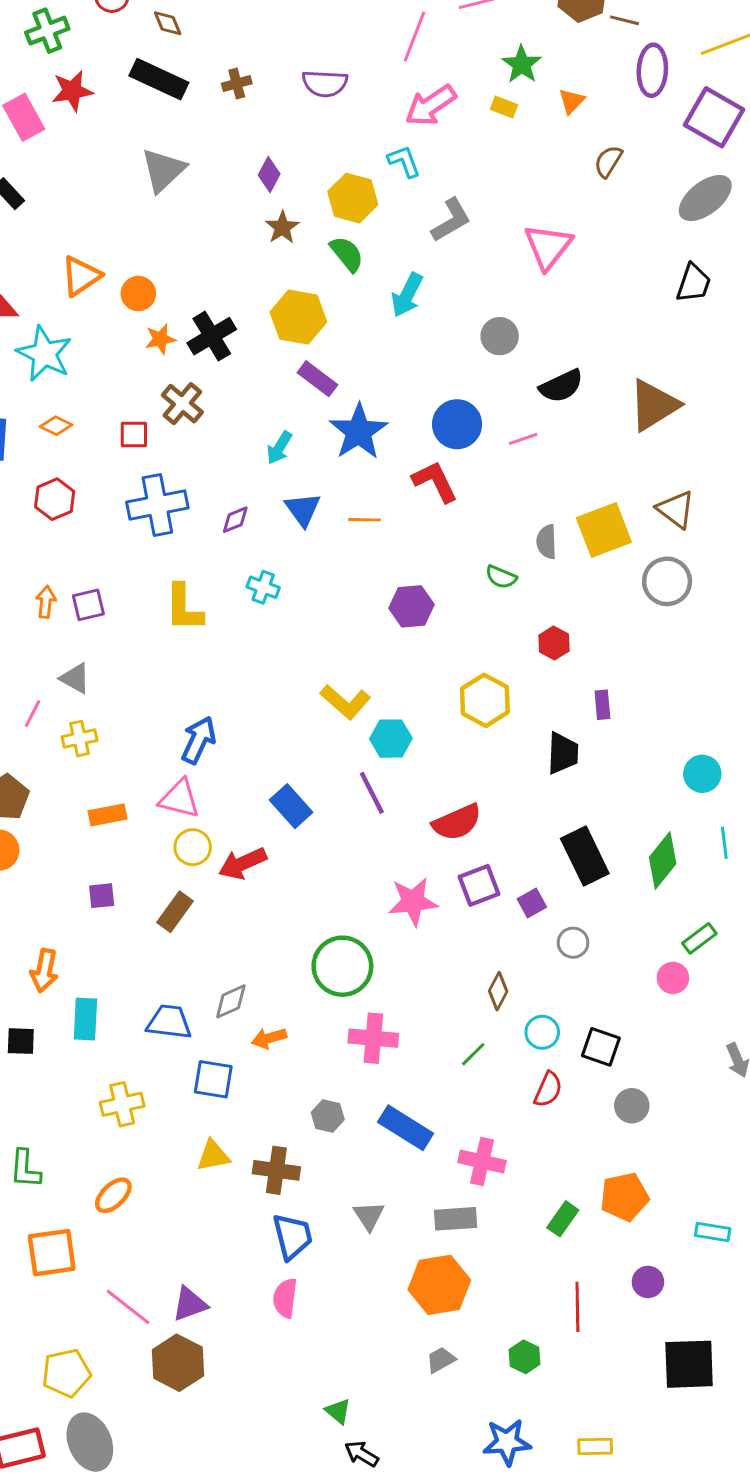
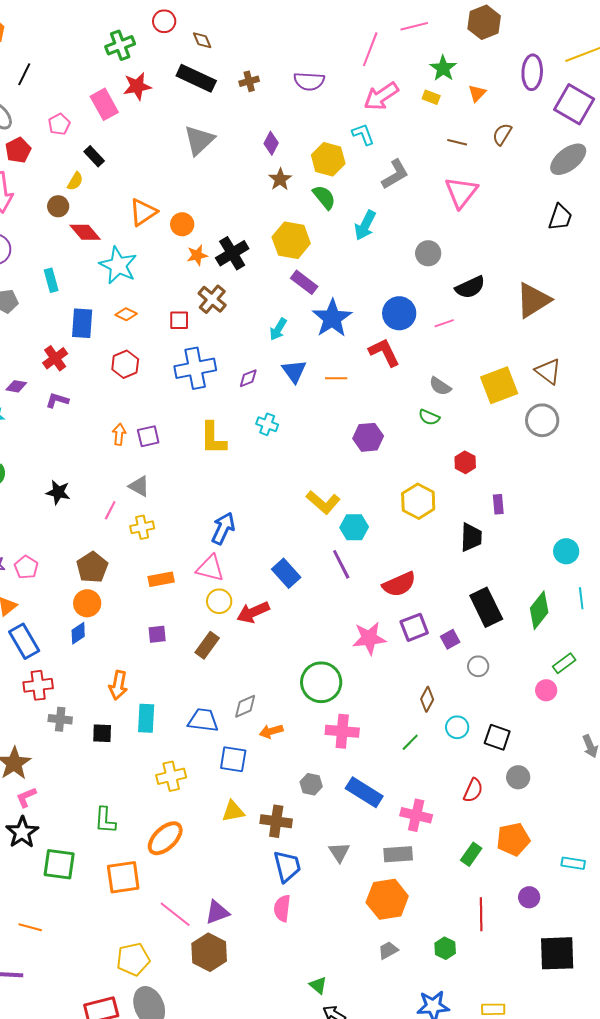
brown line: (624, 20) -> (457, 142), moved
gray semicircle: (547, 542) -> (440, 386), moved, turned -55
red semicircle: (548, 1090) -> (473, 790), moved
orange ellipse: (113, 1195) -> (165, 838), size x1.4

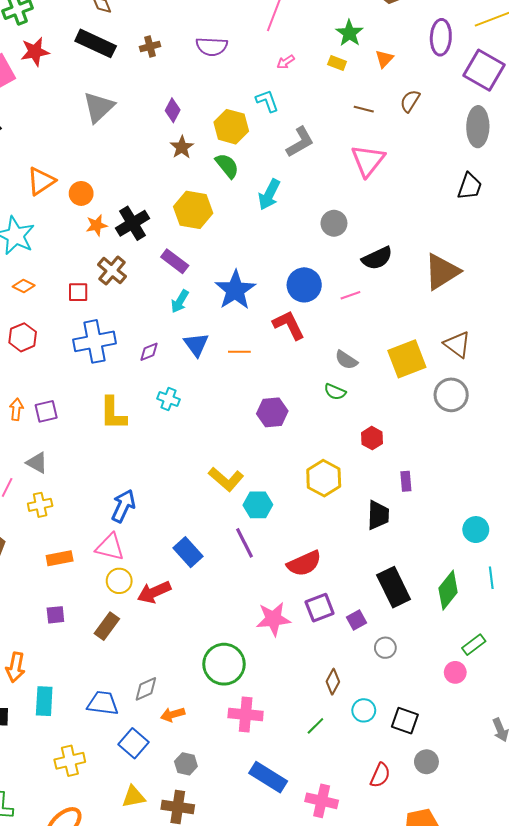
pink arrow: (381, 96) -> (286, 62), size x0.5
gray ellipse: (568, 159) -> (478, 127), turned -51
purple rectangle: (304, 282) -> (175, 261), moved
blue square: (233, 759) -> (134, 743), turned 32
gray hexagon: (311, 784) -> (186, 764), moved

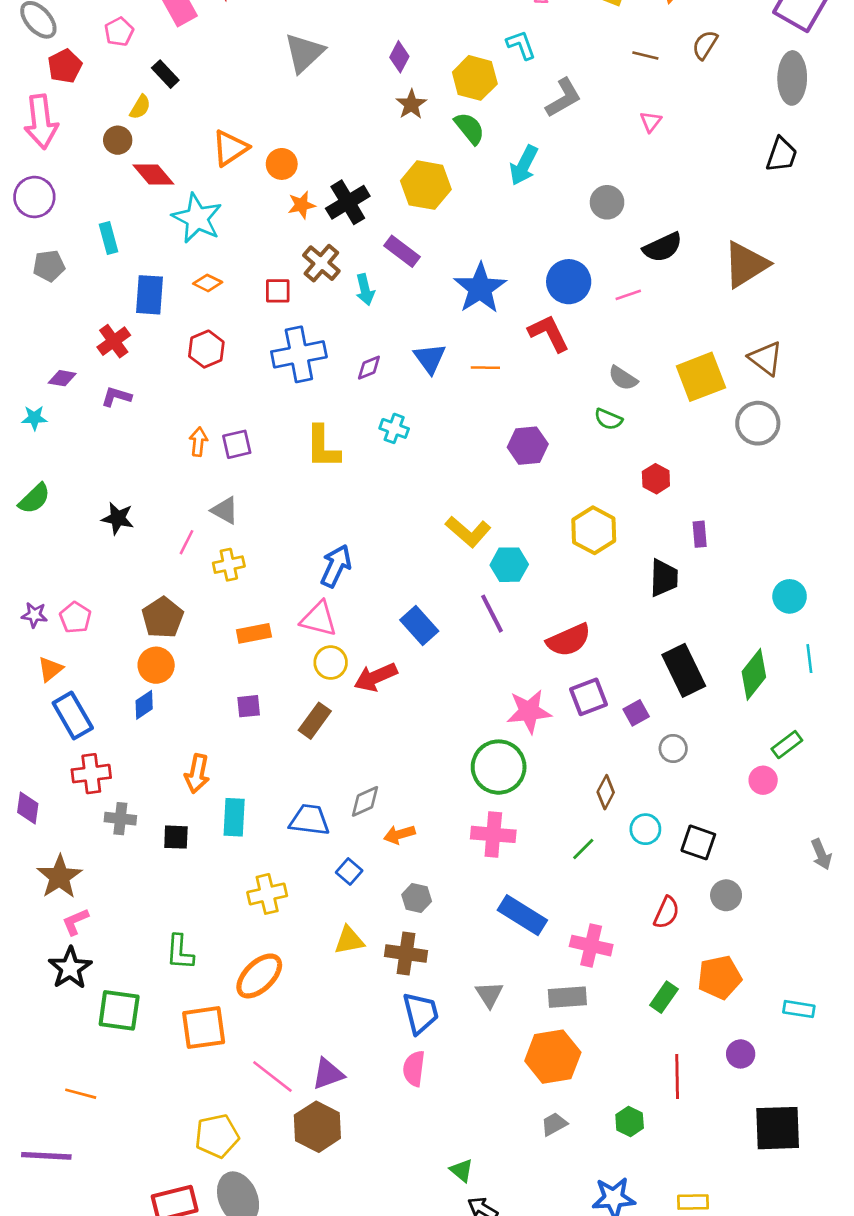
pink triangle: (368, 161) -> (651, 122), size x0.5
cyan arrow: (180, 301) -> (365, 290), moved, turned -45
green circle: (224, 664) -> (499, 767), moved
blue square: (134, 743) -> (349, 871), size x0.7

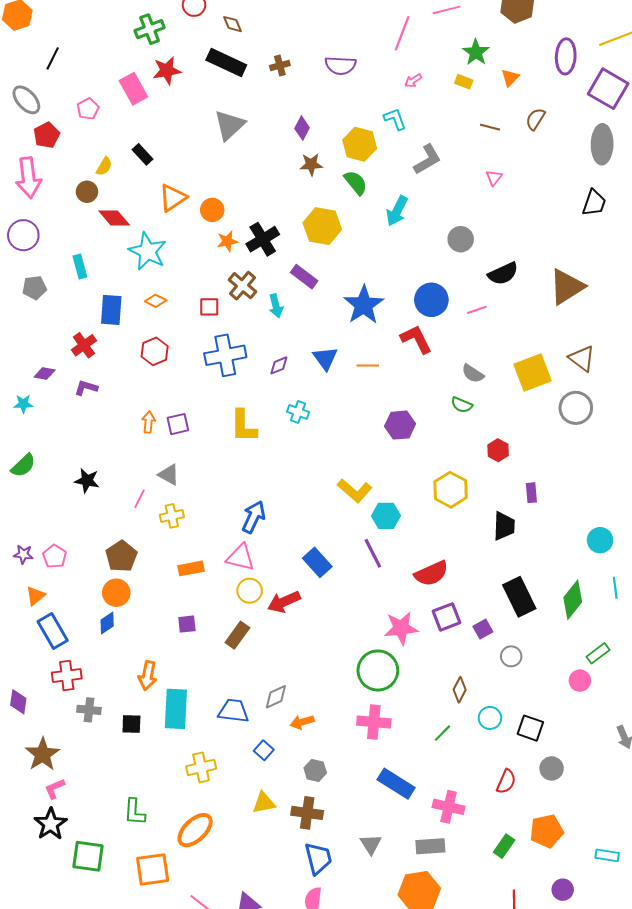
black rectangle: (165, 74) -> (143, 154), moved
brown star: (411, 104) -> (311, 164), turned 30
cyan rectangle: (234, 817) -> (176, 709), size x1.4

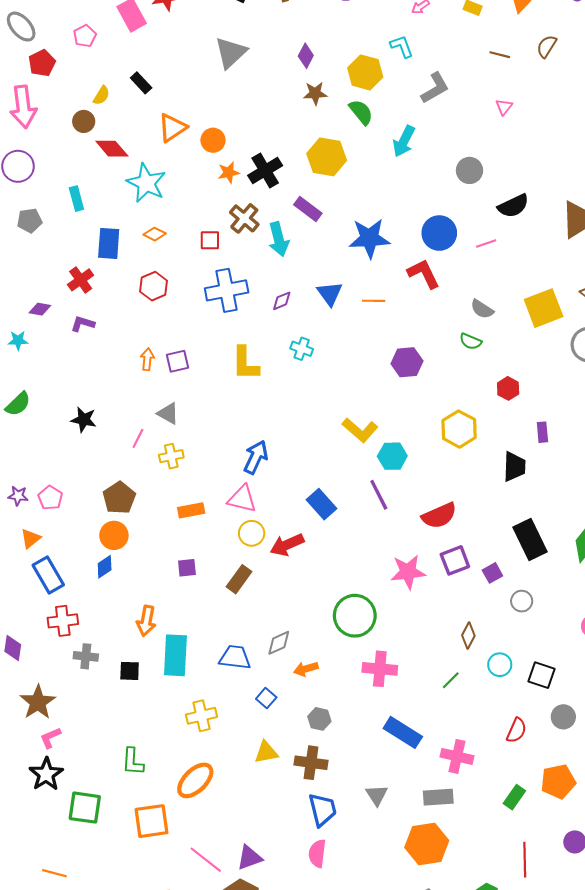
blue star: (364, 305) -> (369, 238), turned 30
cyan arrow: (276, 306) -> (279, 239), size x1.4
green circle: (378, 670) -> (355, 616), moved

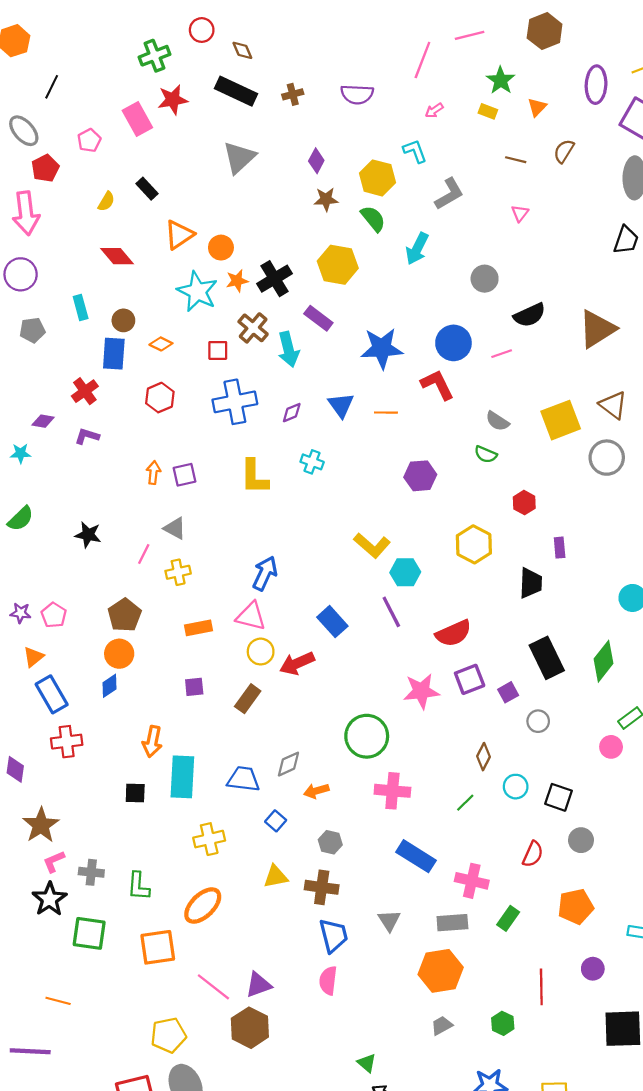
brown circle: (84, 121) -> (123, 320), moved
cyan star: (146, 183) -> (197, 291), moved
gray cross: (86, 656) -> (91, 872), moved
green rectangle: (514, 797) -> (508, 918), moved

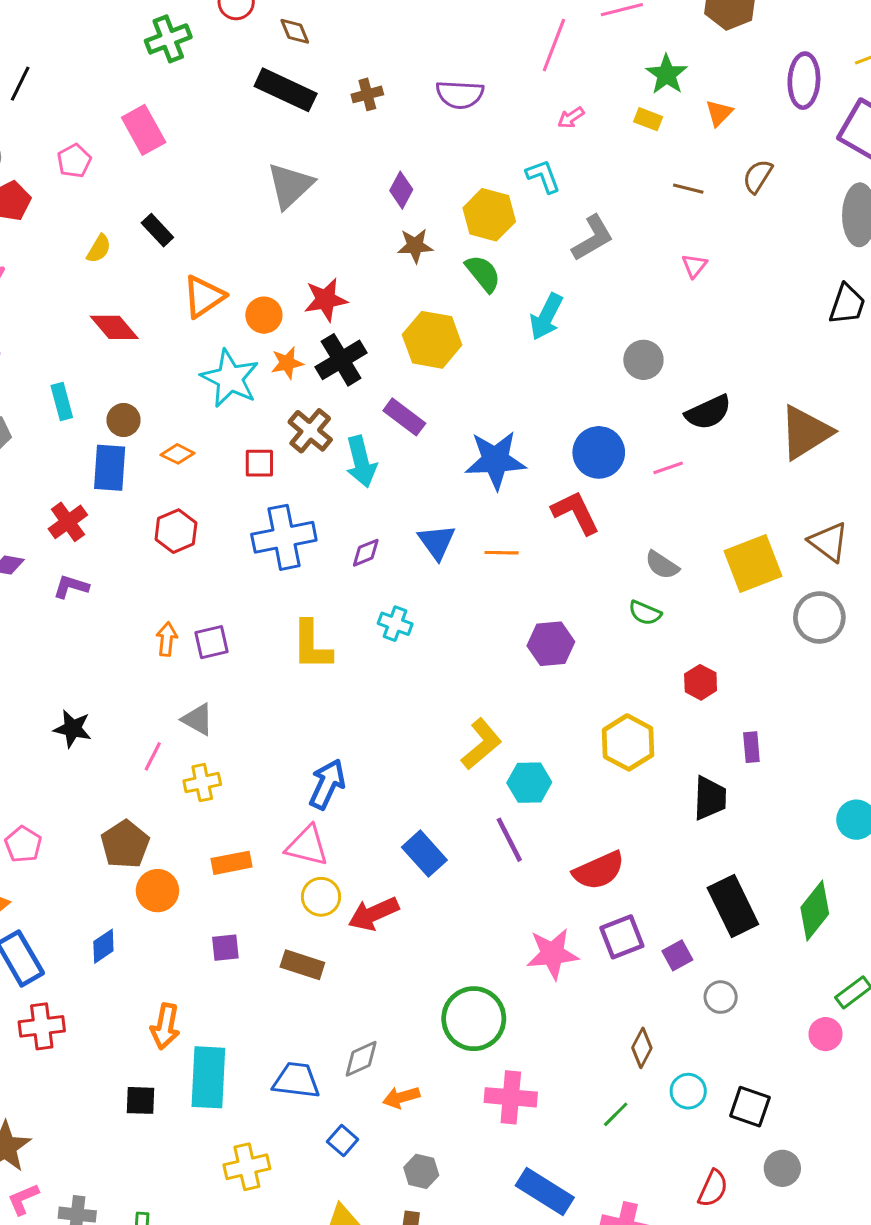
red star: (173, 100) -> (326, 300), moved
yellow L-shape: (372, 545) -> (481, 744), turned -81
orange circle: (119, 654) -> (157, 891), moved
brown rectangle: (248, 699) -> (302, 965), turned 72

